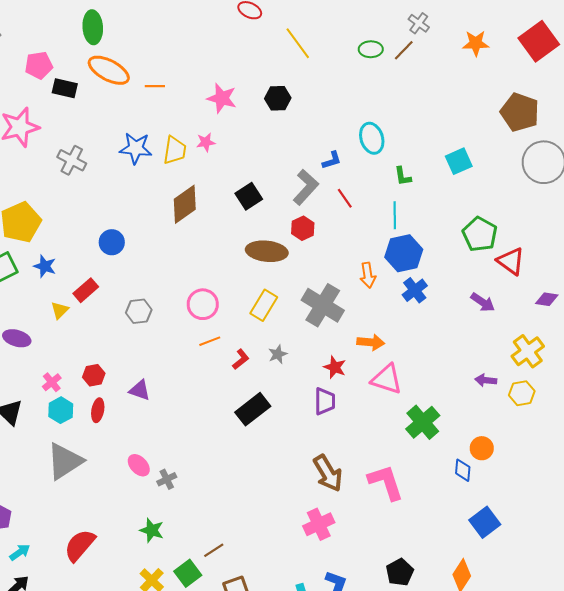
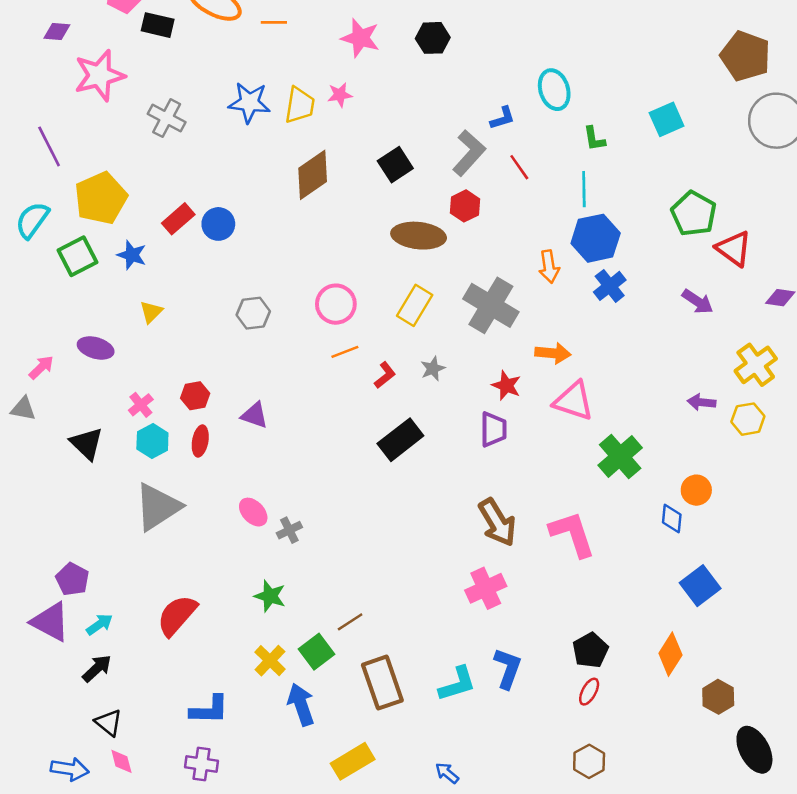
red rectangle: (86, 290) -> (178, 219), moved

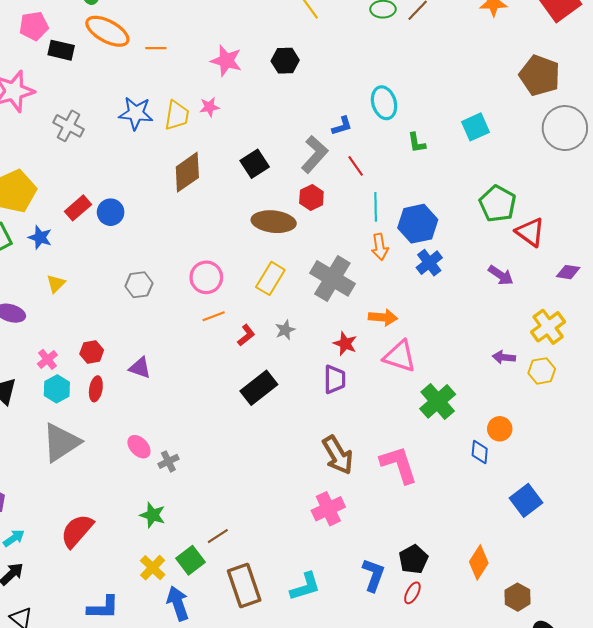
cyan line: (584, 189) -> (376, 207), moved
blue square: (700, 586) -> (526, 500), moved
blue L-shape: (508, 668) -> (374, 575), moved

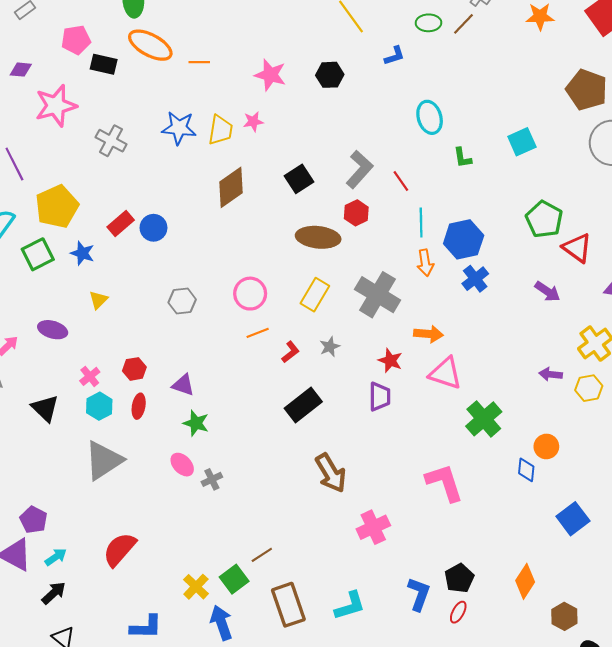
blue L-shape: (342, 126) -> (395, 56), moved
brown arrow: (338, 455) -> (331, 473), moved
green star: (153, 515) -> (196, 423), moved

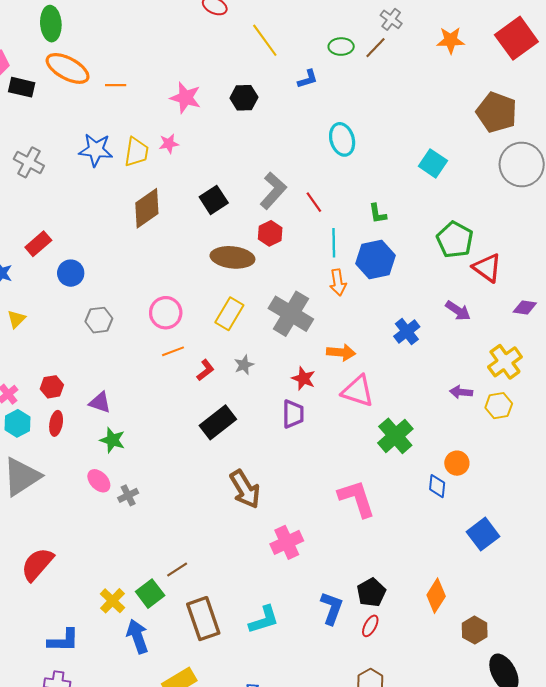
cyan square: (522, 142) -> (433, 163), turned -32
green L-shape: (462, 158) -> (378, 214), moved
blue circle: (153, 228) -> (71, 273), moved
blue cross: (475, 279) -> (407, 332), moved

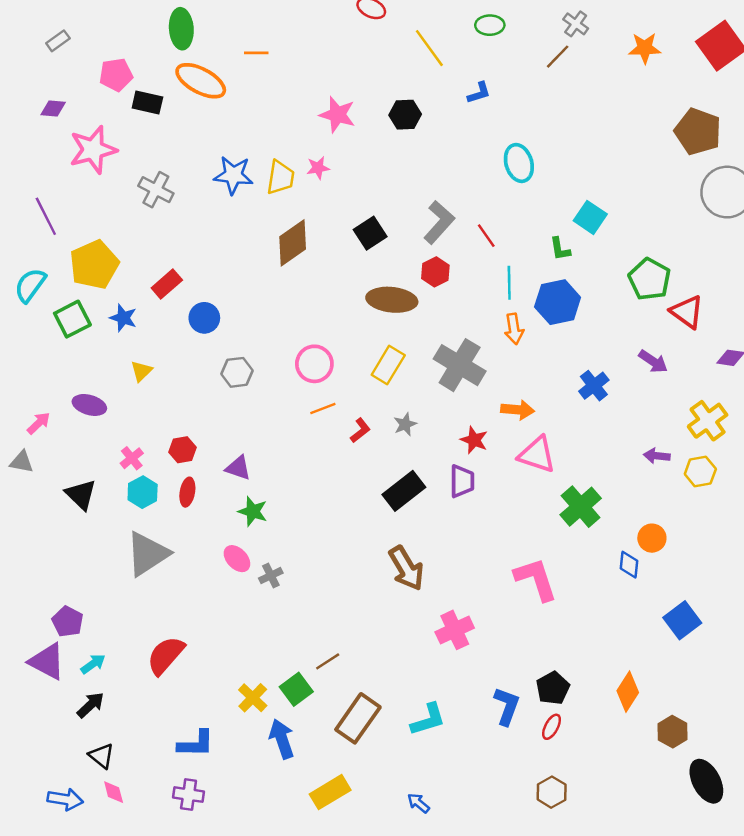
green ellipse: (341, 47) -> (490, 25), moved
orange line: (116, 85) -> (256, 53), moved
cyan square: (433, 163) -> (590, 217), moved
black rectangle: (218, 422) -> (404, 491), moved
brown rectangle: (203, 619) -> (358, 718), turned 54

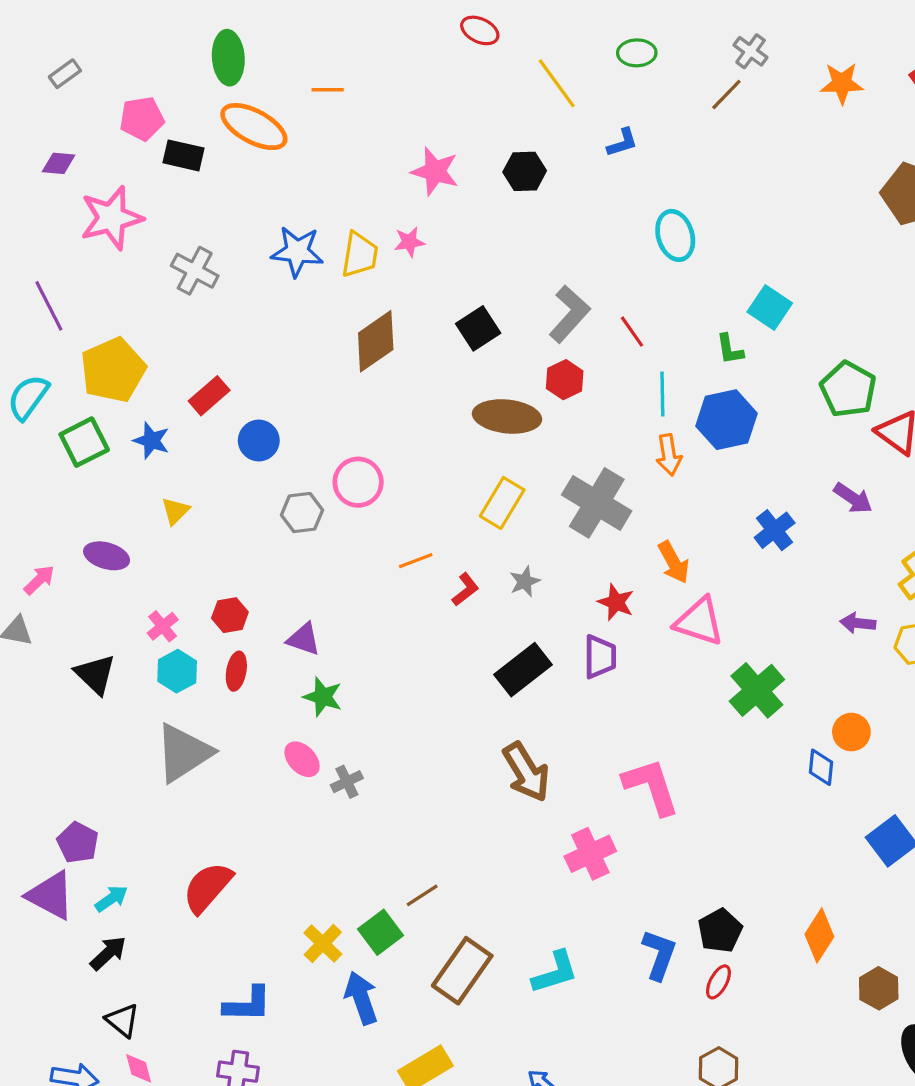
pink circle: (314, 364) -> (358, 482), moved
orange arrow: (518, 410) -> (674, 562), turned 56
pink L-shape: (536, 579) -> (651, 786), moved

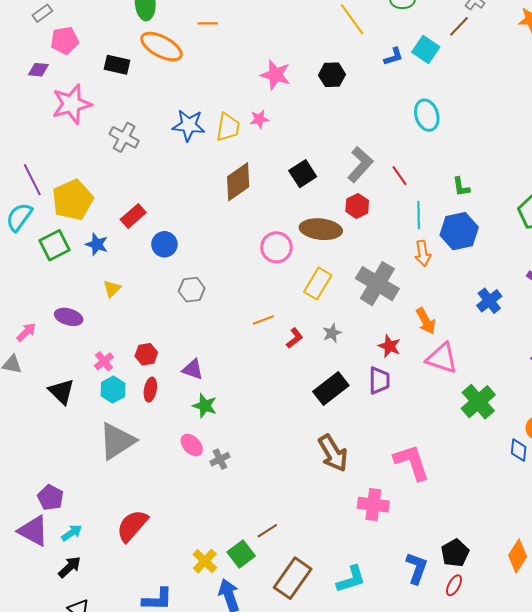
pink pentagon: (142, 119) -> (65, 40), moved
purple line: (49, 306) -> (32, 180), moved
cyan square: (770, 308) -> (426, 50), moved
pink circle: (358, 482) -> (276, 247), moved
pink cross: (590, 854) -> (373, 505), turned 32

